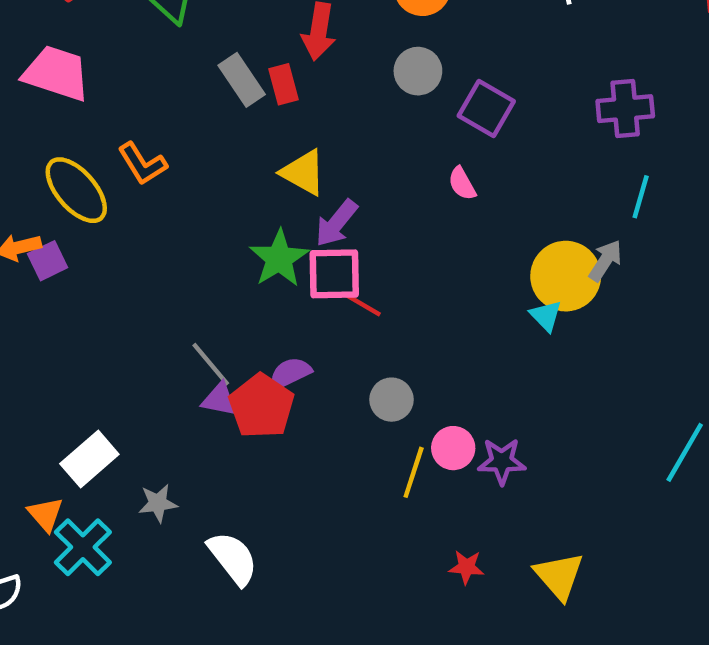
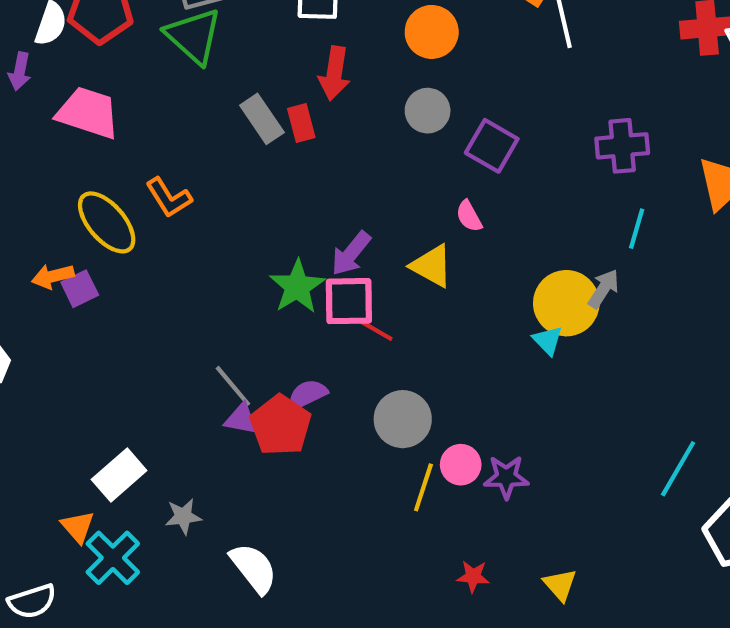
yellow triangle: (303, 172) -> (432, 266), moved
gray circle: (391, 400) -> (403, 419), size x1.4
yellow triangle: (559, 576) -> (560, 585), size x0.7

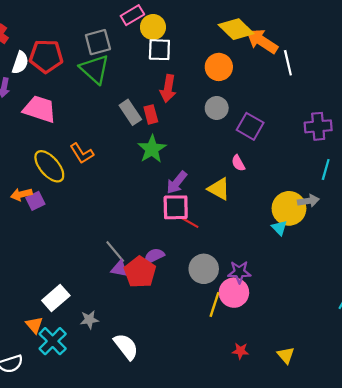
green star: (297, 287) -> (152, 149), moved
gray arrow: (604, 289) -> (308, 201), turned 48
pink circle: (461, 465) -> (234, 293), size x1.4
purple star: (506, 477) -> (239, 272), moved

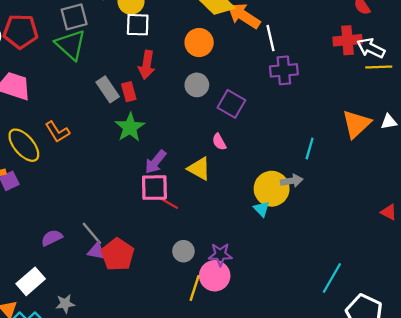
purple cross: (318, 126) -> (284, 70), moved
purple semicircle: (154, 256) -> (52, 238), moved
gray circle: (204, 269) -> (183, 251), size x0.7

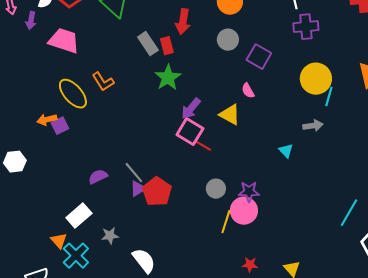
pink square: (154, 188) -> (190, 132), turned 32
yellow circle: (272, 189) -> (316, 79), moved
purple triangle: (96, 251) -> (138, 189), turned -42

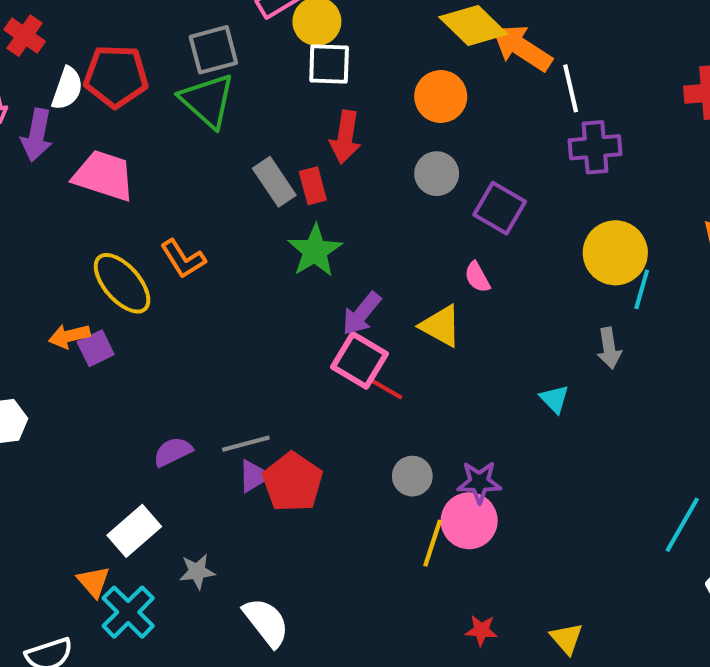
purple arrow: (31, 21) -> (37, 135), size x1.4
gray arrow: (313, 126) -> (609, 348), turned 90
gray line: (134, 173) -> (246, 444), turned -65

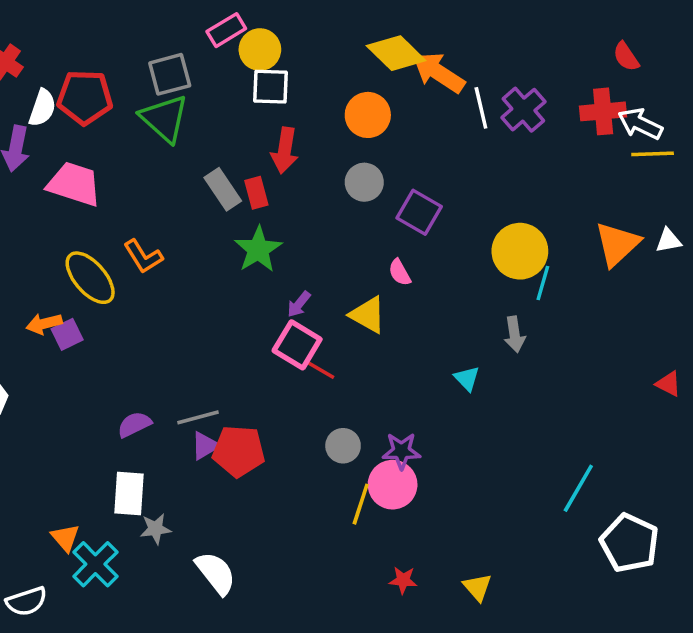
purple cross: (595, 147) -> (523, 110), moved, turned -36
purple arrow: (362, 314) -> (299, 304), size x0.7
red pentagon: (293, 482) -> (239, 451), turned -30
white rectangle: (134, 531) -> (129, 493), moved, turned -45

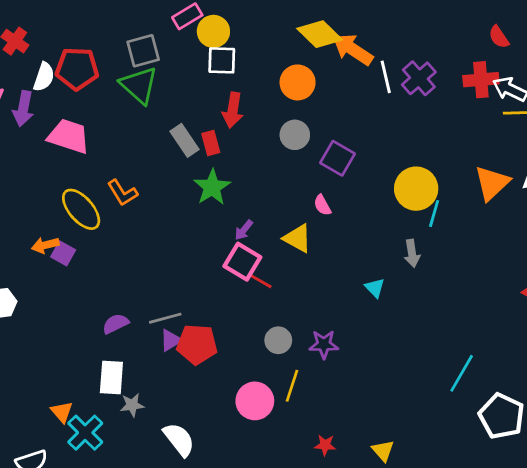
purple square: (67, 334) -> (63, 253), turned -35
pink circle: (393, 485) -> (255, 401), moved

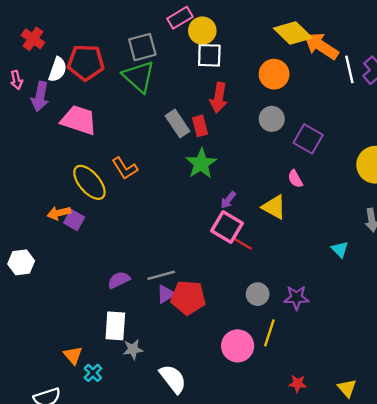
cyan cross: (85, 433) -> (93, 373), size x0.6

